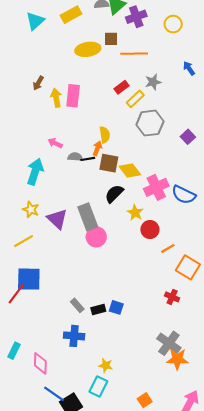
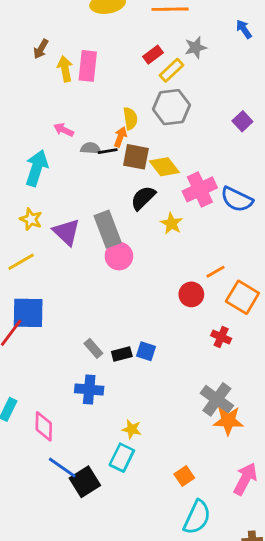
gray hexagon: (150, 123) -> (171, 107), moved
red circle: (150, 230) -> (191, 294), moved

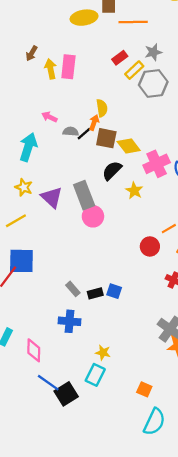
gray hexagon: (171, 107) -> (153, 83), moved
black line: (108, 151) -> (84, 134), turned -32
orange square: (184, 476) -> (144, 389), turned -32

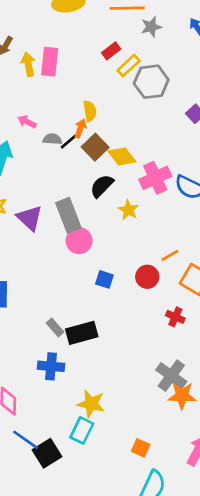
gray star: (153, 52) -> (151, 27), moved
brown square: (106, 138) -> (95, 147), turned 35
blue square: (114, 291) -> (104, 279), moved
black rectangle: (95, 293) -> (82, 333), size x1.6
yellow star: (103, 353) -> (91, 404), size x1.5

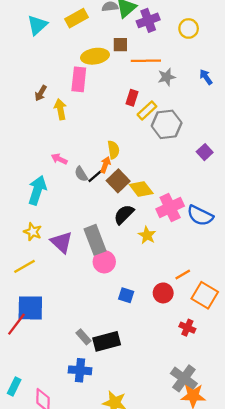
red rectangle: (111, 51) -> (132, 98), turned -35
pink rectangle: (50, 62) -> (79, 79), moved
gray semicircle: (52, 139) -> (81, 174), turned -126

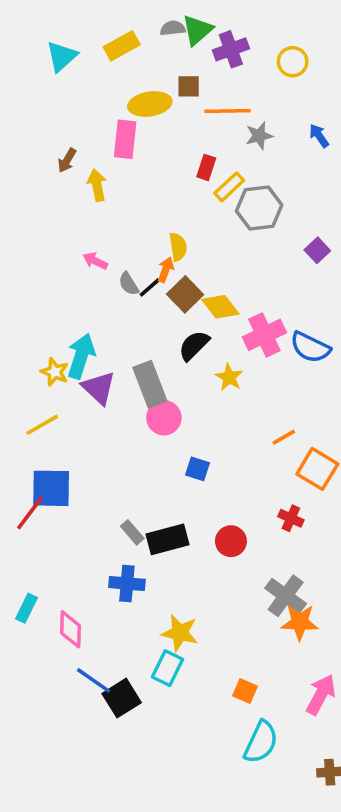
cyan arrow: (37, 190) -> (81, 356), moved
red circle: (163, 293) -> (231, 541), moved

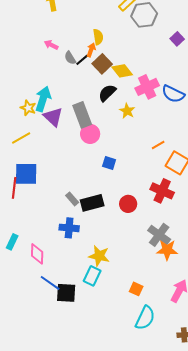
red line: (30, 513) -> (14, 188), turned -30
red cross: (291, 518) -> (162, 191), size x1.6
black square: (122, 698) -> (66, 293), turned 35

